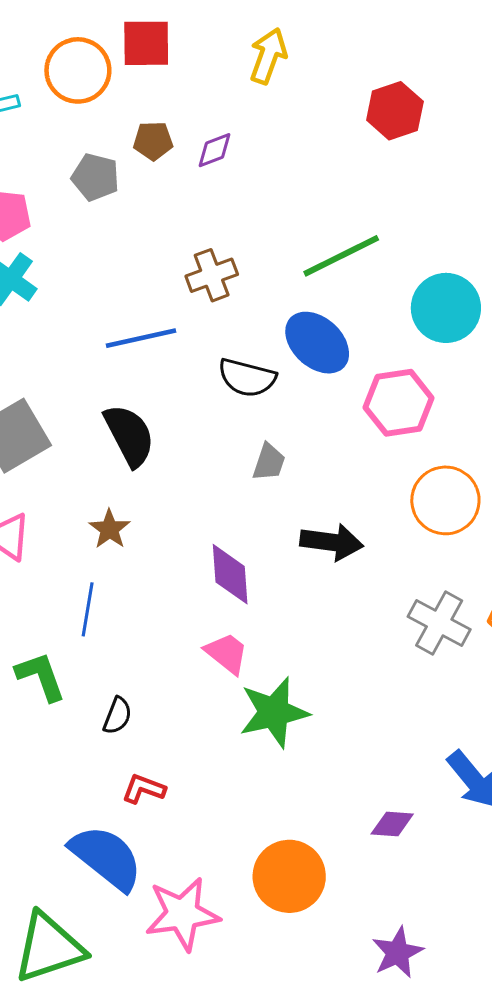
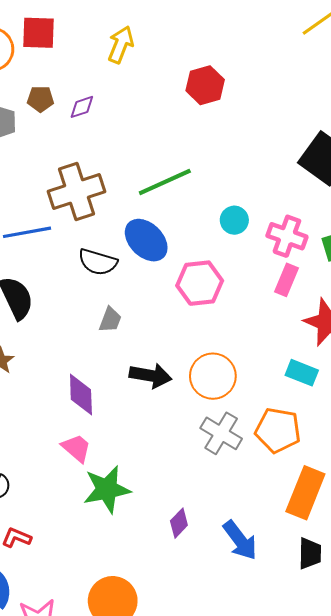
brown cross: (212, 275) -> (77, 192), size x1.6
cyan circle: (446, 308) -> (234, 220), size x0.6
orange circle: (445, 500) -> (213, 376), moved
purple diamond: (392, 824) -> (179, 523), moved, turned -52

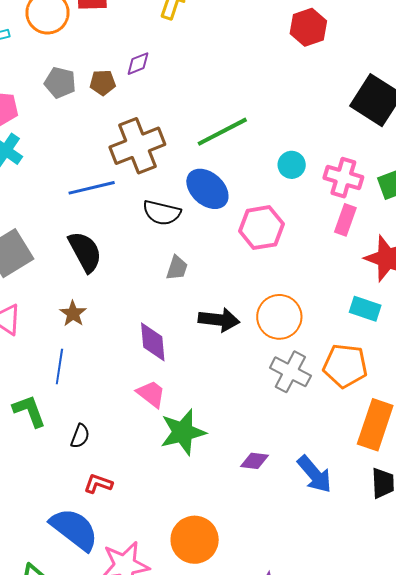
red hexagon: (205, 85) -> (308, 27), moved
brown pentagon: (41, 99) -> (103, 83), moved
purple diamond: (179, 523) -> (254, 461), turned 56

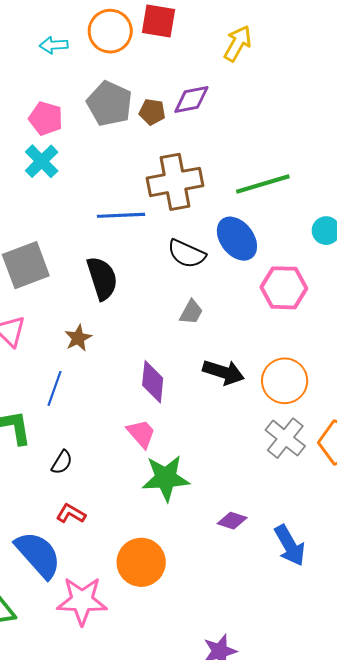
purple diamond: (138, 64) -> (191, 100), size x1.4
gray pentagon: (60, 83) -> (109, 104), size x1.4
orange circle: (195, 540) -> (141, 562), moved

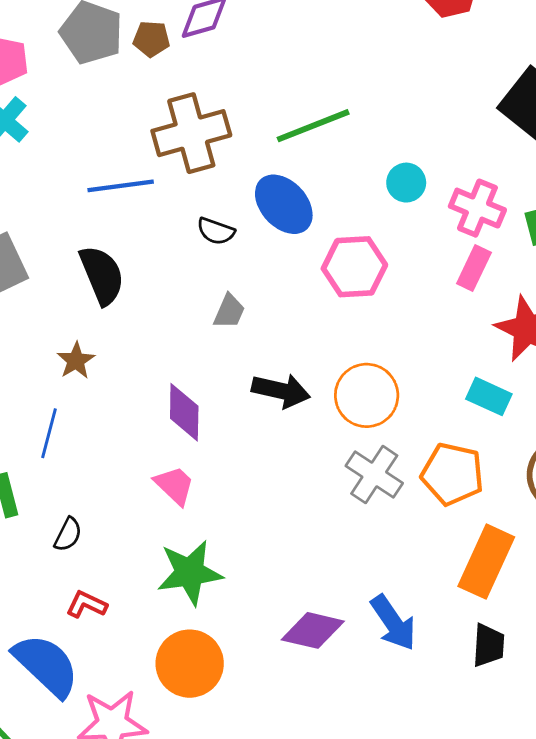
black semicircle: (187, 254) -> (216, 231), size x0.7
green star: (166, 478) -> (190, 573), moved
purple diamond: (232, 521) -> (313, 630), moved, size x1.5

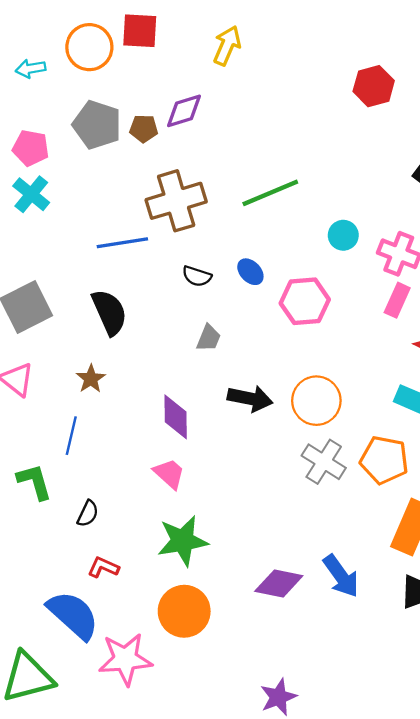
blue ellipse: (284, 204) -> (250, 272), moved, size x0.6

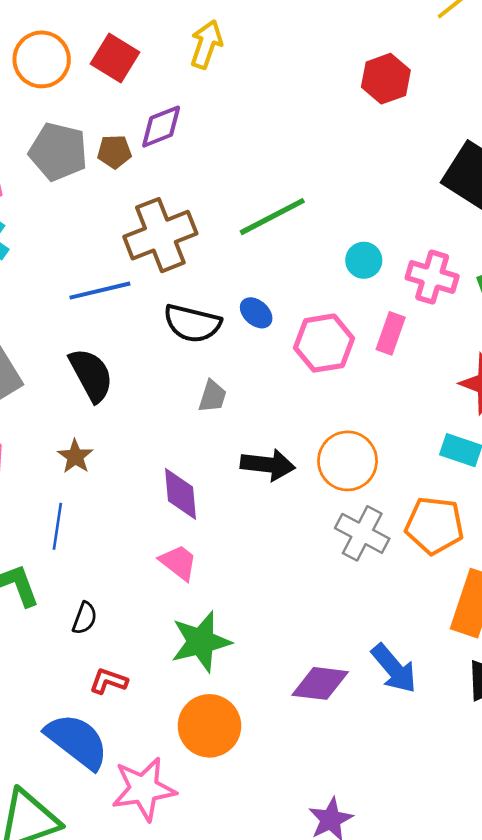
red square: (140, 31) -> (115, 58), moved, turned 33
black semicircle: (197, 276) -> (192, 323), size x1.6
pink rectangle: (397, 300) -> (391, 333), moved

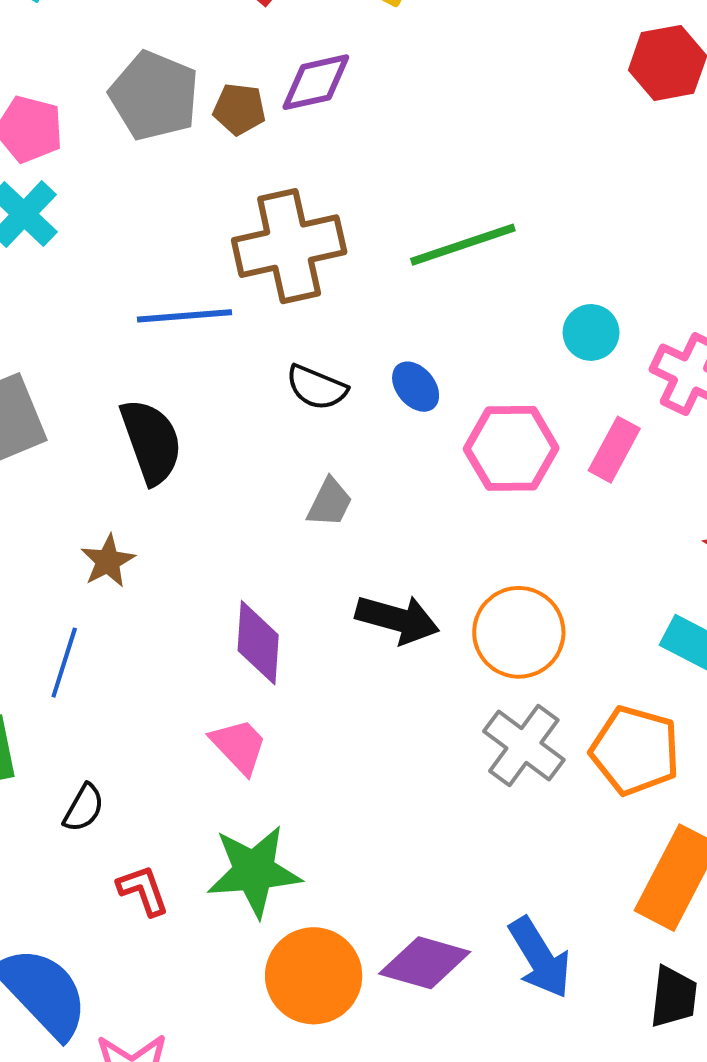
black semicircle: (192, 323) -> (317, 387), size x0.7
red L-shape: (108, 681) -> (143, 890), moved, turned 42
orange circle: (209, 726) -> (314, 976), moved

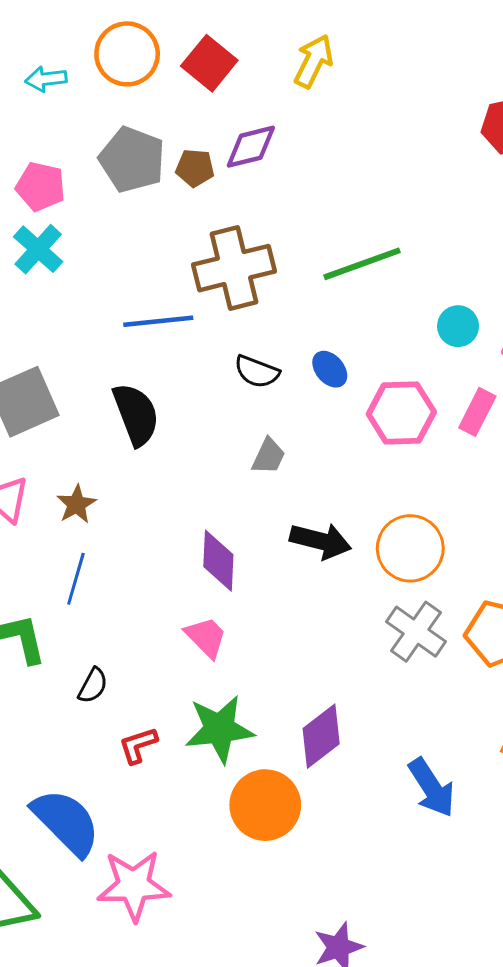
brown star: (108, 561) -> (76, 504), moved
red L-shape: (143, 890) -> (138, 745), turned -87
purple diamond: (425, 963) -> (321, 736), moved, turned -52

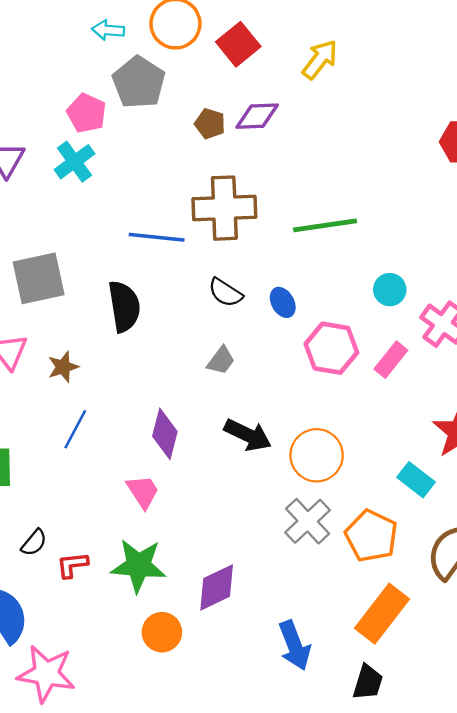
gray pentagon: (132, 160) -> (139, 82), moved
blue line: (76, 579) -> (75, 429), moved
black semicircle: (93, 686) -> (34, 543), moved
orange circle: (265, 805) -> (162, 632), size x0.7

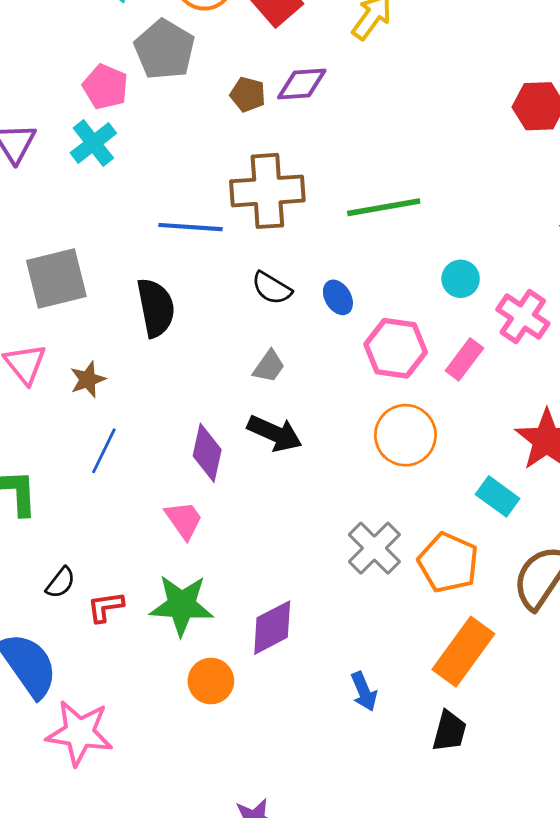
black arrow: (248, 435) -> (275, 433), moved
orange circle: (317, 455) -> (405, 435), moved
blue arrow: (295, 645) -> (364, 691), size x0.7

